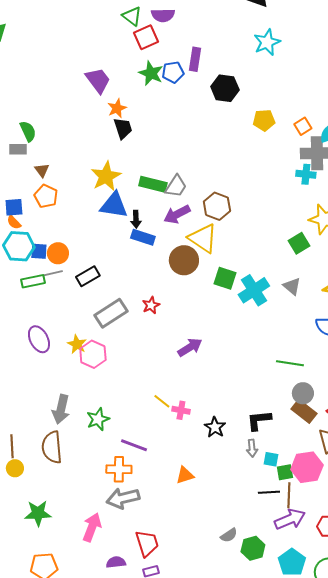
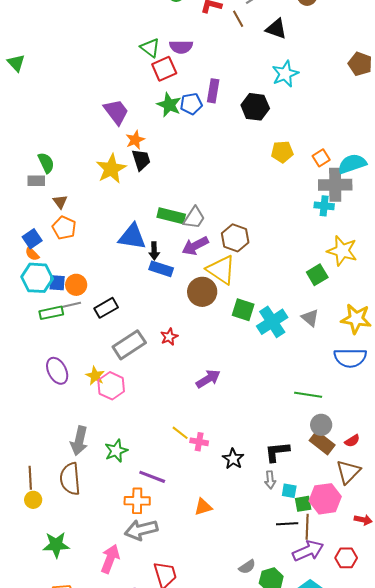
black hexagon: (225, 88) -> (255, 107), moved
yellow star: (106, 176) -> (111, 169), moved
blue square: (14, 207) -> (32, 239), turned -30

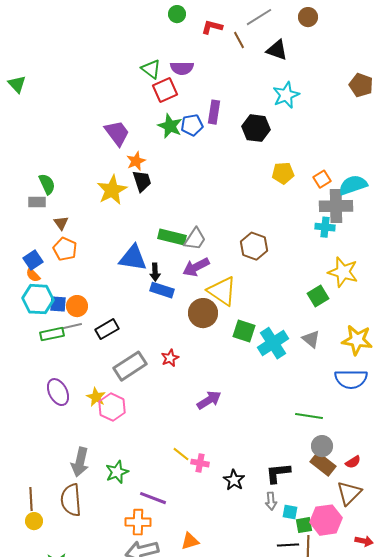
brown hexagon: (235, 238) -> (254, 246), moved
orange triangle: (203, 507) -> (190, 541), moved

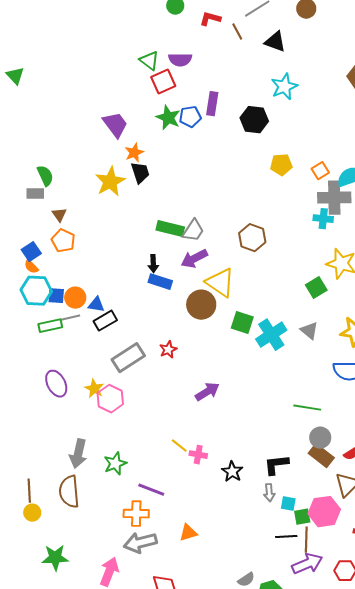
blue triangle: (133, 258) -> (96, 305), moved, size x0.6

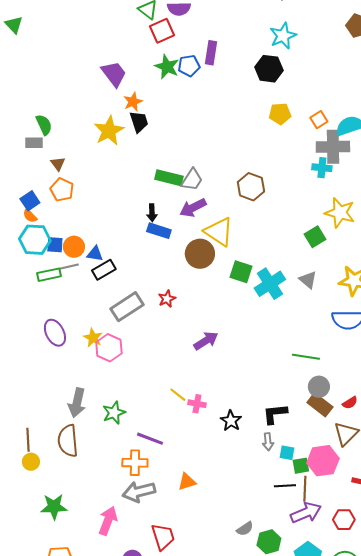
black hexagon: (254, 120) -> (269, 69), moved

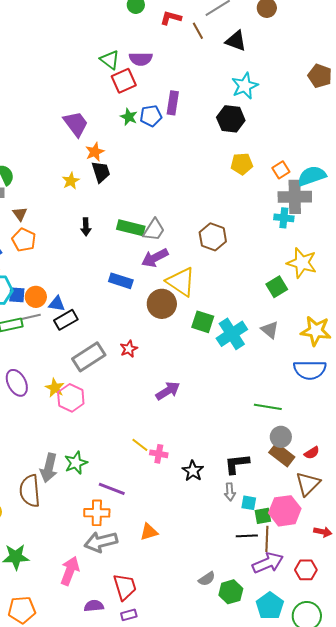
green star: (167, 67) -> (129, 117), size x0.7
yellow star: (109, 131) -> (71, 181), size x0.6
black arrow: (152, 213) -> (86, 227), moved
gray arrow: (77, 403) -> (49, 468), moved

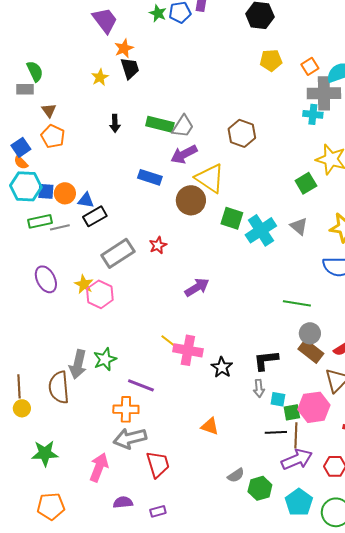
gray line: (31, 317) -> (60, 227), moved
pink cross: (159, 454) -> (188, 350), size x1.6
orange triangle: (149, 532) -> (210, 426), moved, turned 36
red trapezoid: (125, 587) -> (158, 464), moved

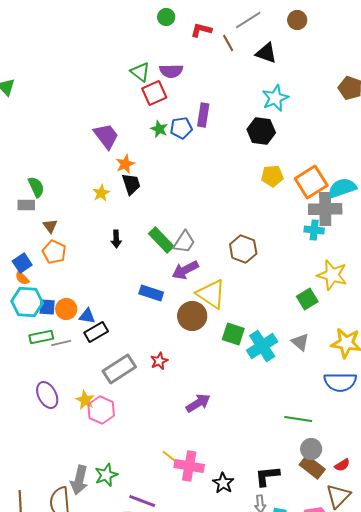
orange square: (310, 66) -> (311, 182), size x1.8
green rectangle: (160, 124) -> (161, 240), turned 32

